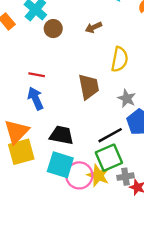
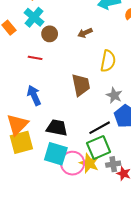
red line: (37, 75) -> (35, 58), moved

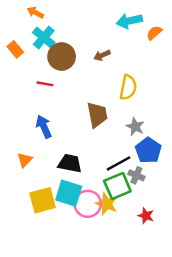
brown circle: (50, 34) -> (62, 57), size x1.5
orange triangle: (17, 125) -> (25, 160), size x0.6
yellow square: (21, 142) -> (43, 200), moved
gray cross: (113, 164) -> (136, 175), moved, turned 32

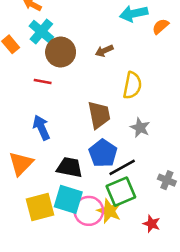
blue pentagon: (148, 150) -> (103, 153), moved
orange triangle: (25, 160) -> (21, 163), size x1.5
gray cross: (136, 175) -> (167, 180), moved

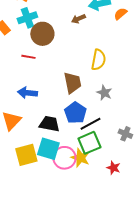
cyan cross: (41, 32) -> (27, 18), turned 30
brown arrow: (104, 51) -> (78, 19), moved
blue arrow: (41, 128) -> (27, 93), turned -60

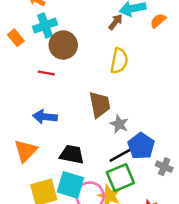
brown arrow: (78, 19) -> (116, 22), moved, turned 152
yellow semicircle: (98, 60) -> (119, 61), moved
gray star: (104, 93) -> (119, 124), moved
blue pentagon: (75, 113) -> (141, 146), moved

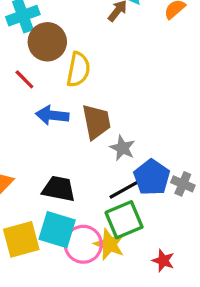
yellow semicircle: (119, 61) -> (78, 70), moved
red line: (46, 73) -> (24, 79), turned 35
blue arrow: (45, 117) -> (52, 115), moved
gray cross: (164, 167) -> (183, 184), moved

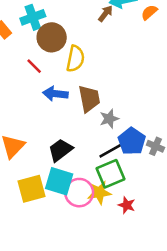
gray star: (122, 148) -> (109, 119), turned 30
black trapezoid: (59, 189) -> (60, 150), turned -48
yellow star: (109, 244) -> (99, 193), turned -30
red star: (163, 261) -> (127, 205), moved

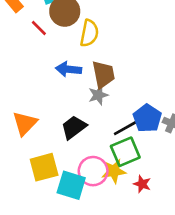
red line: (34, 66) -> (39, 28), moved
gray star: (109, 119) -> (98, 95), moved
cyan square: (59, 181) -> (71, 185), moved

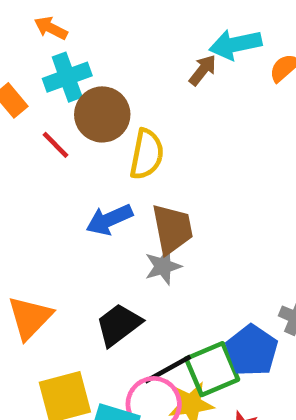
blue arrow: (69, 69) -> (109, 220), turned -30
blue pentagon: (147, 118) -> (252, 350), moved
black line: (127, 127) -> (168, 369), moved

